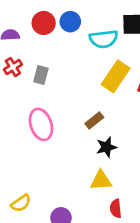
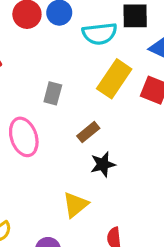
gray rectangle: (41, 75) -> (53, 93), moved
yellow triangle: (101, 180) -> (75, 205), moved, turned -35

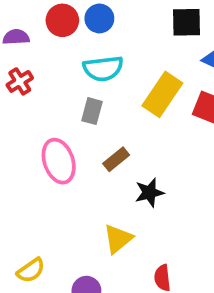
cyan semicircle: (100, 34) -> (103, 68), moved
brown rectangle: (88, 132) -> (116, 159), moved

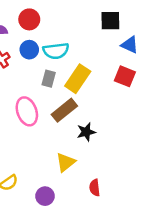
blue circle: (99, 18) -> (29, 50), moved
yellow rectangle: (162, 94) -> (78, 79), moved
brown rectangle: (116, 159) -> (64, 110), size x1.5

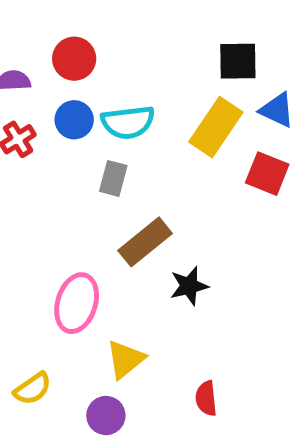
yellow rectangle: (78, 79) -> (216, 127), moved
pink ellipse: (27, 111) -> (77, 303), moved, turned 36
yellow triangle: (66, 162) -> (125, 359), moved

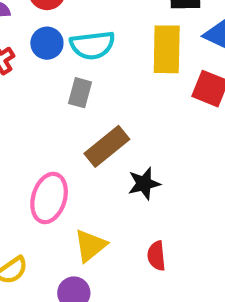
yellow rectangle: (216, 127) -> (167, 49), turned -33
red semicircle: (206, 398) -> (156, 256), moved

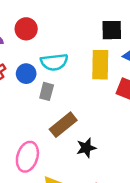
blue circle: (47, 43) -> (26, 74), moved

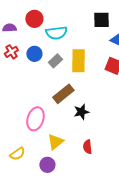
cyan semicircle: (54, 62) -> (56, 33), moved
yellow rectangle: (100, 65) -> (78, 61), moved
gray rectangle: (47, 91) -> (55, 61), moved, turned 32

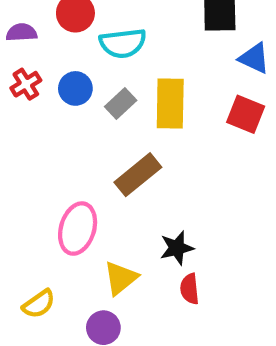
black star: (81, 112) -> (177, 248), moved

